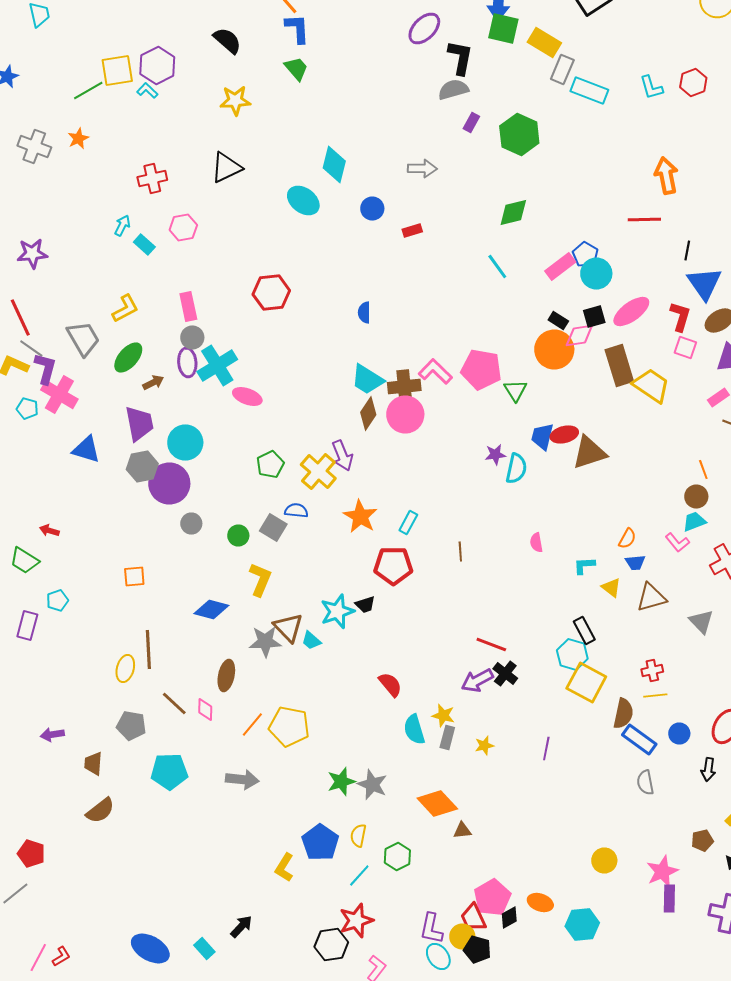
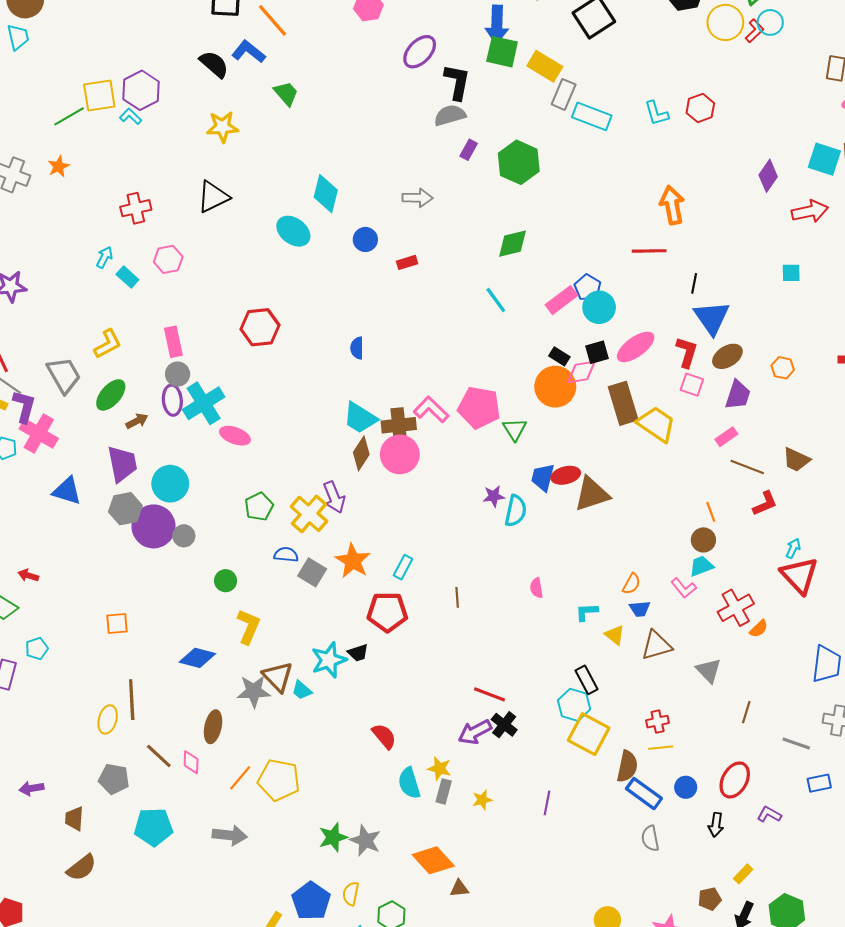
blue L-shape: (297, 28) -> (249, 52), moved, turned -48
gray circle: (191, 524) -> (184, 536), moved
gray square: (273, 528) -> (312, 572), moved

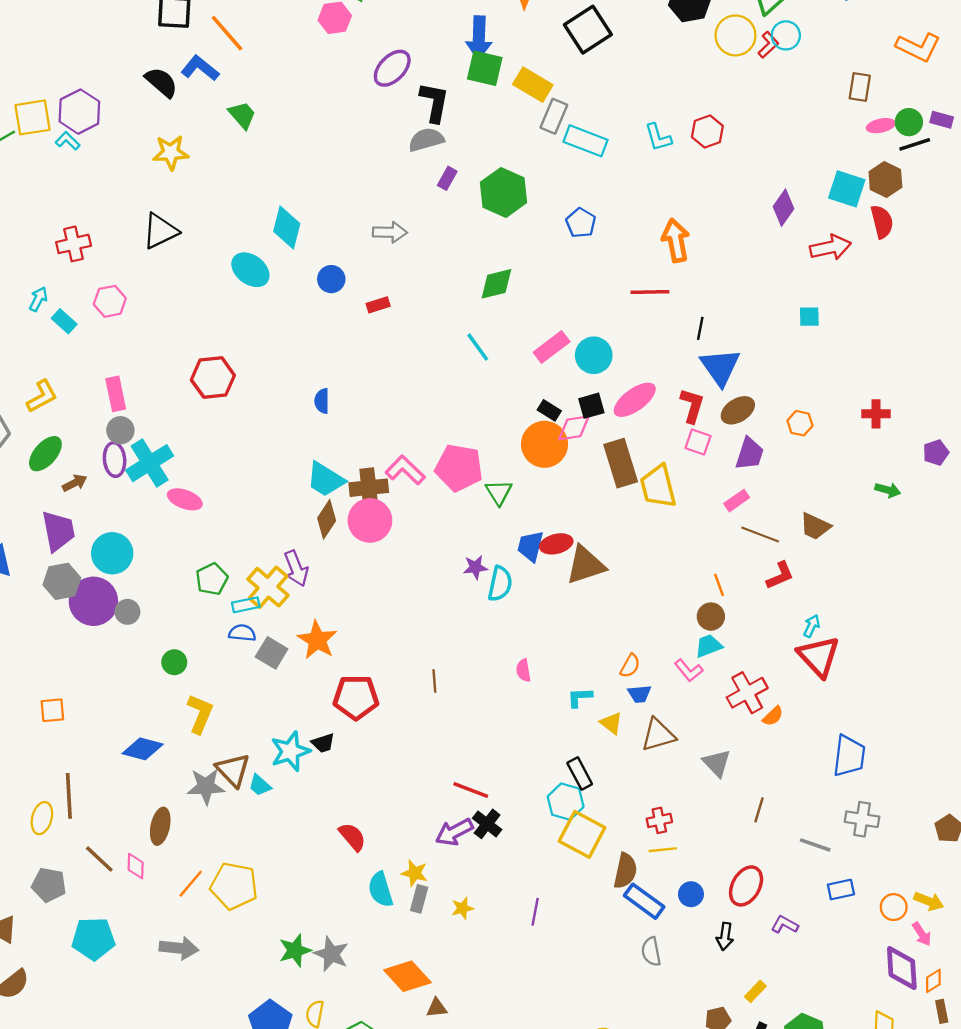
blue pentagon: (588, 287) -> (581, 223), moved
yellow trapezoid: (656, 424) -> (658, 486), turned -138
cyan rectangle: (403, 567) -> (246, 605), moved, turned 50

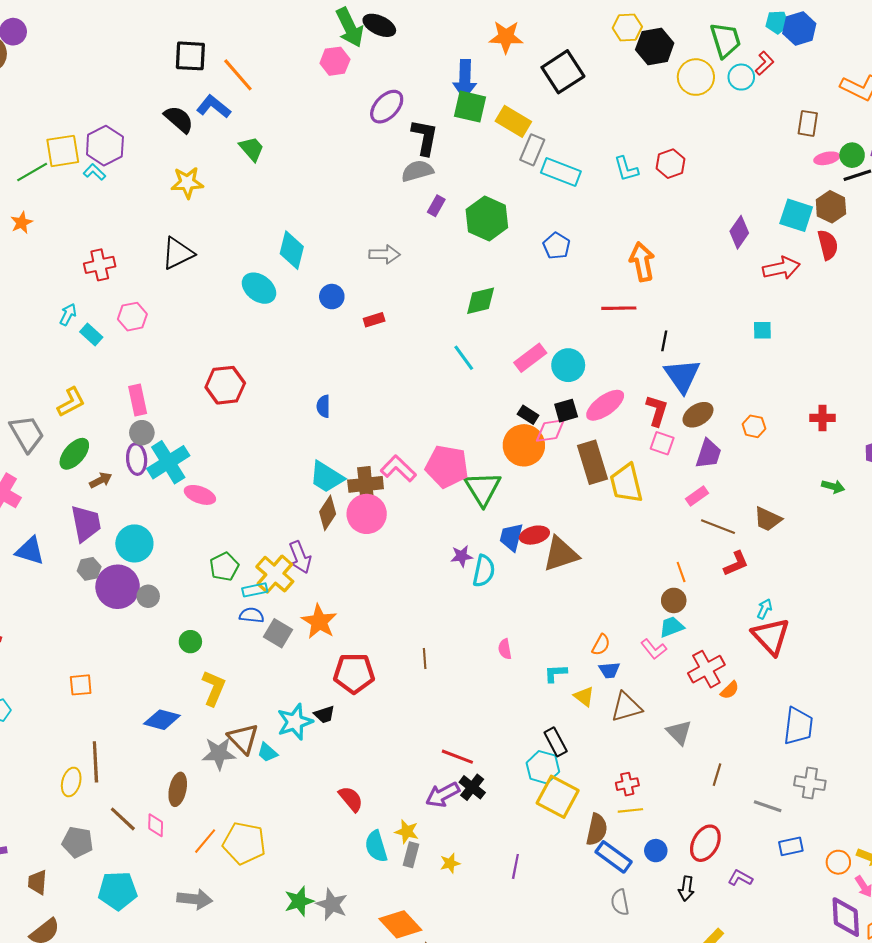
red L-shape: (768, 45) -> (764, 63), moved
green triangle: (499, 492) -> (483, 489), size x1.5
gray hexagon: (62, 581) -> (89, 569), size x0.7

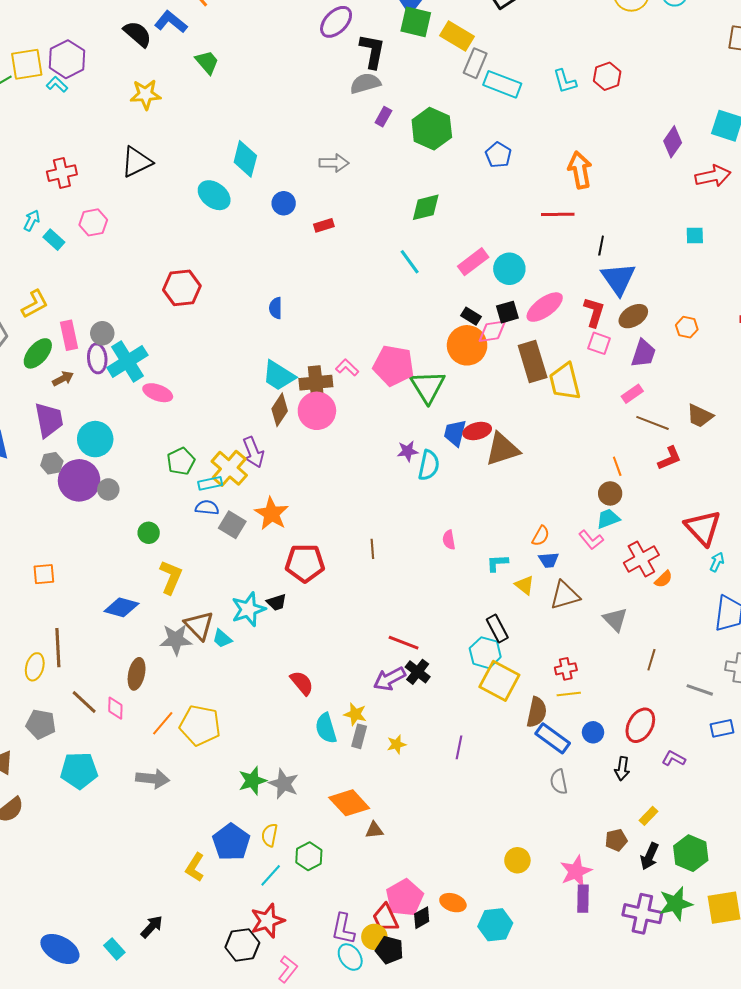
pink rectangle: (138, 400) -> (69, 335), moved
pink L-shape: (398, 469) -> (347, 368), size x0.7
cyan arrow: (764, 609) -> (717, 562), moved

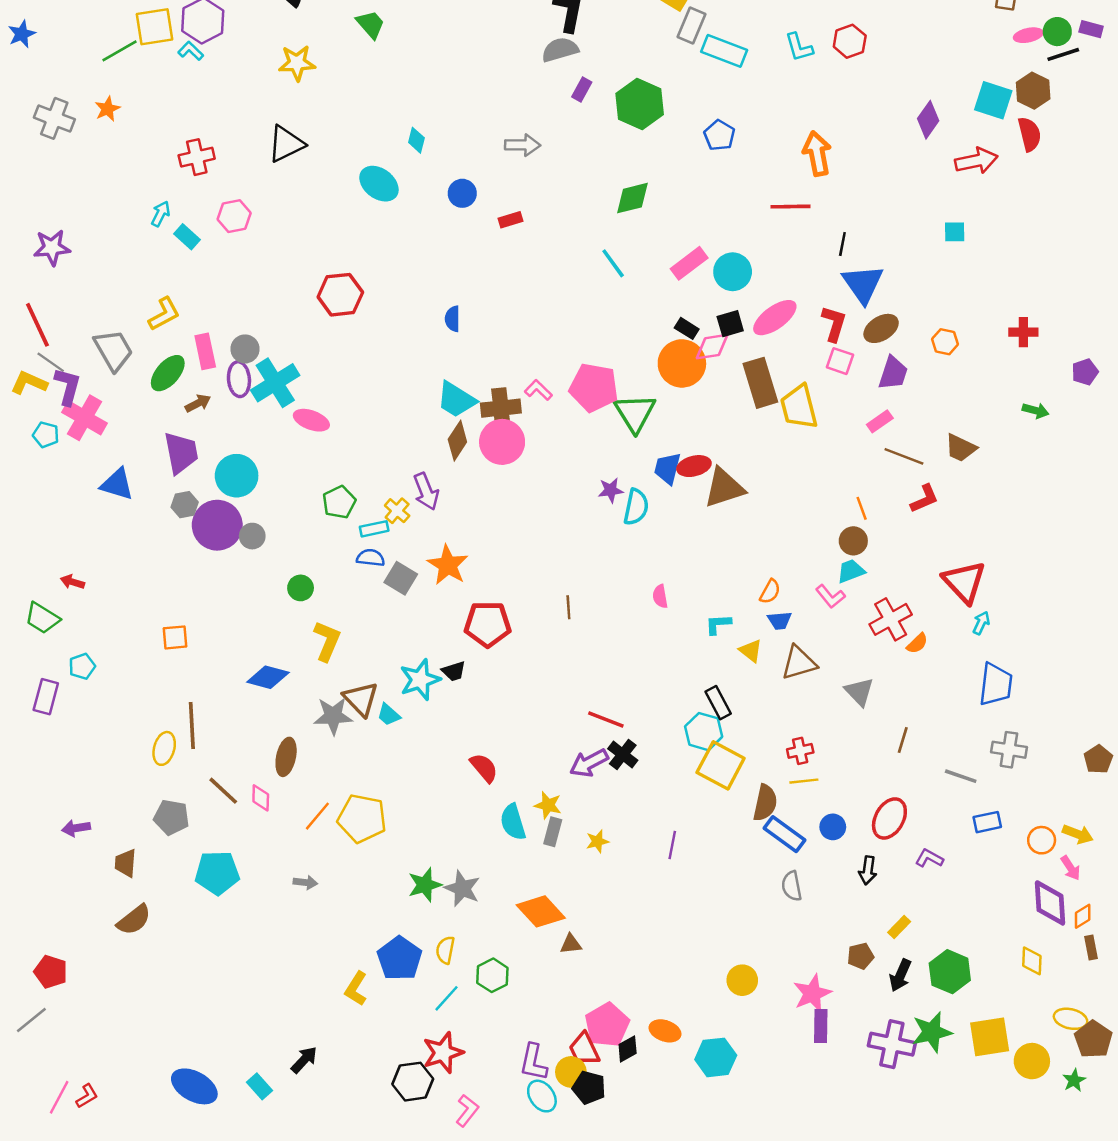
cyan diamond: (245, 159) -> (416, 140), size x0.6
yellow cross: (229, 468) -> (397, 511), size x0.6
gray arrow: (153, 779) -> (305, 882), size x0.6

